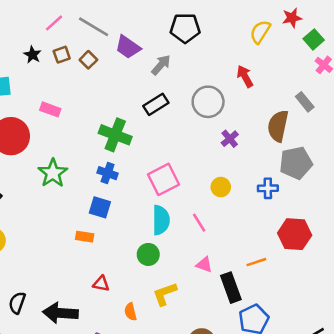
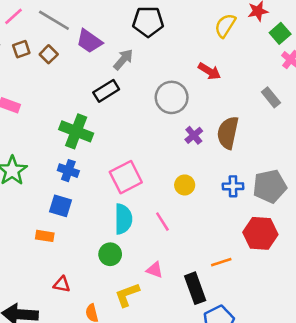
red arrow: (245, 76) -> (209, 71), turned 150
black rectangle: (156, 104) -> (106, 91), moved
brown semicircle: (278, 126) -> (228, 133), moved
gray pentagon: (296, 163) -> (270, 186), moved
pink triangle: (204, 265) -> (155, 270), moved

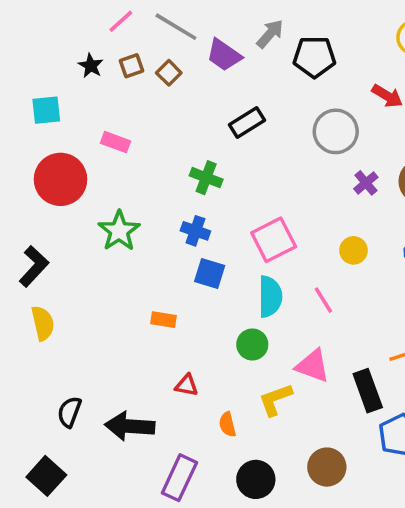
black pentagon: (148, 22) -> (314, 57), moved
gray arrow: (123, 60) -> (270, 34), moved
green cross: (76, 131) -> (206, 178), size x0.7
blue square: (60, 206) -> (210, 273), moved
pink triangle: (155, 270) -> (313, 366), size x1.5

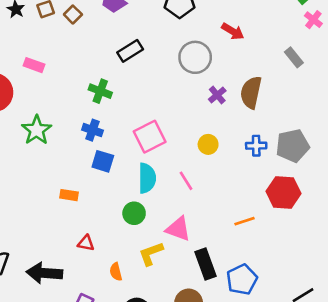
black rectangle: (368, 391) -> (206, 264), moved

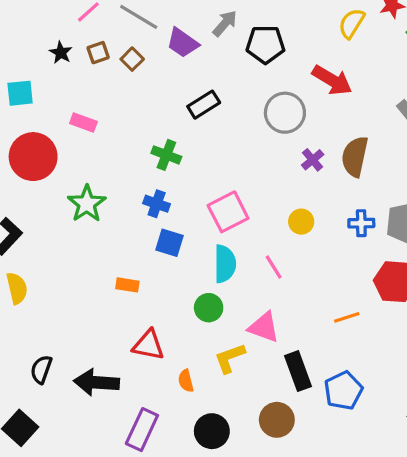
red arrow: (233, 31) -> (332, 80), size x1.4
red triangle: (86, 243) -> (148, 345), size x1.5

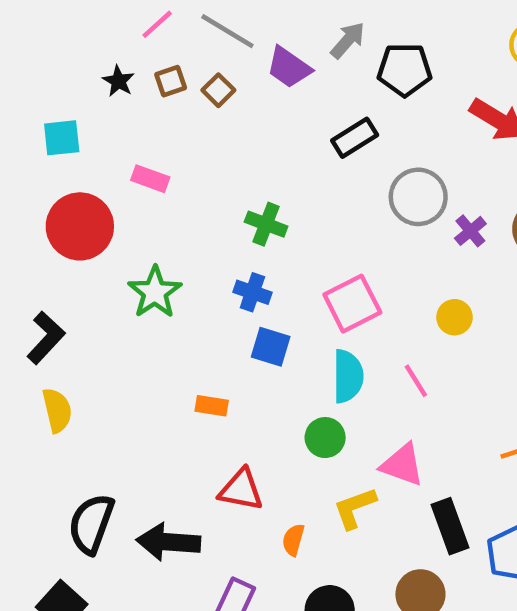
black rectangle: (204, 105) -> (355, 138), moved
gray circle: (285, 113) -> (418, 197), moved
black semicircle: (41, 369) -> (91, 524), size x1.5
orange semicircle: (186, 381) -> (293, 540), turned 30

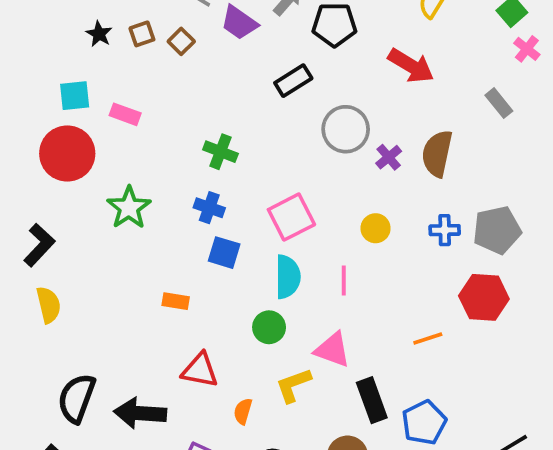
cyan square: (62, 138) -> (75, 96), moved
pink line: (416, 381) -> (344, 281), turned 32

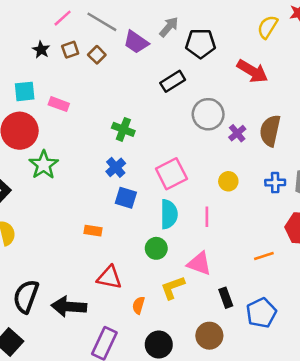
green star: (129, 208) -> (44, 165), moved
blue cross: (209, 208) -> (116, 167), turned 30
black rectangle: (372, 400) -> (226, 298), size x0.7

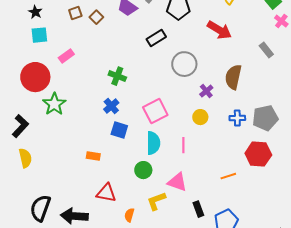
black star: (41, 50) -> (35, 12), moved
cyan square: (25, 91) -> (39, 35), moved
pink rectangle: (59, 104) -> (66, 56), turned -56
purple cross: (237, 133) -> (206, 91), moved

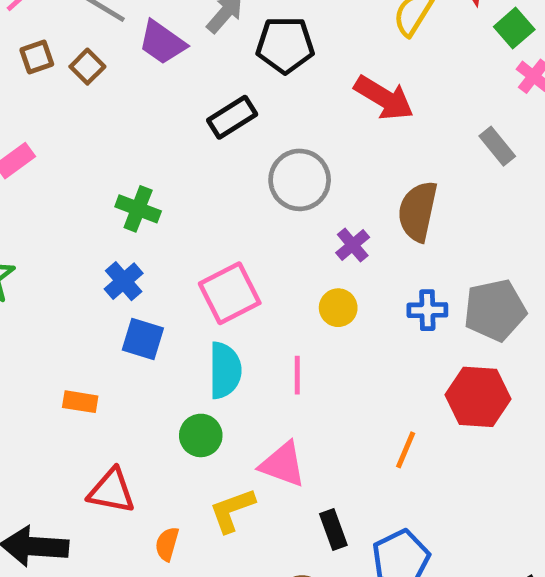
orange line: (228, 176) -> (406, 450), turned -49

